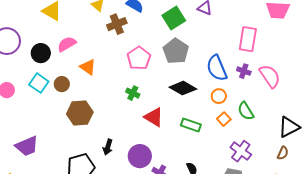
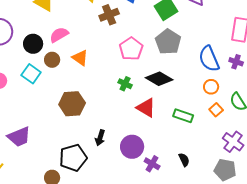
brown circle: (62, 84) -> (52, 60), moved
black diamond: (183, 88) -> (159, 79), moved

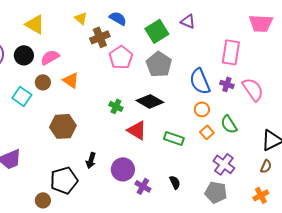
black circle: (33, 44) -> (24, 55), moved
pink pentagon: (131, 49) -> (121, 57), moved

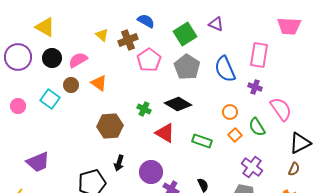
yellow triangle: (81, 18) -> (102, 35), moved
yellow triangle: (35, 24) -> (45, 27), moved
blue semicircle: (200, 81) -> (225, 69), moved
pink semicircle: (253, 89) -> (281, 109), moved
brown hexagon: (63, 126) -> (110, 126), moved

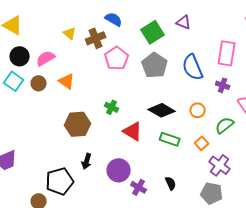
cyan square: (50, 99) -> (14, 81), moved
black diamond: (178, 104) -> (162, 110), moved
green semicircle: (257, 127) -> (225, 125), turned 84
orange square: (235, 135) -> (202, 143), moved

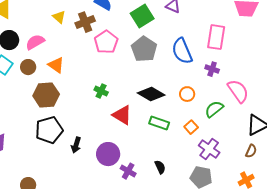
brown hexagon: (78, 124) -> (46, 95), moved
black pentagon: (60, 181) -> (49, 130), moved

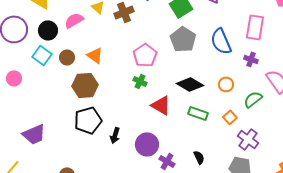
pink semicircle: (35, 42) -> (74, 20), moved
pink pentagon: (106, 42) -> (145, 55), moved

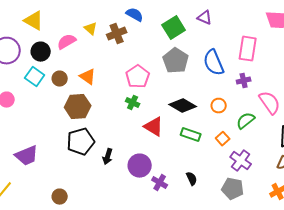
purple cross: (251, 59) -> (244, 81), turned -32

